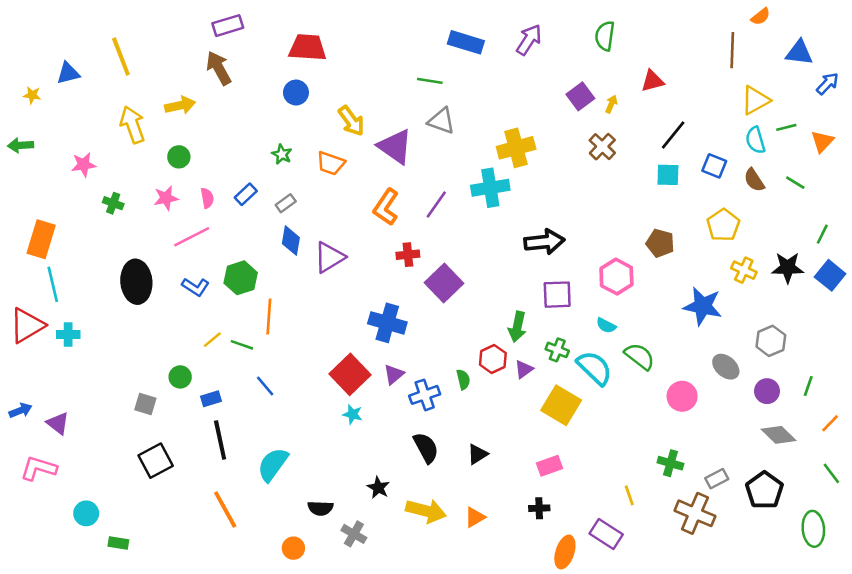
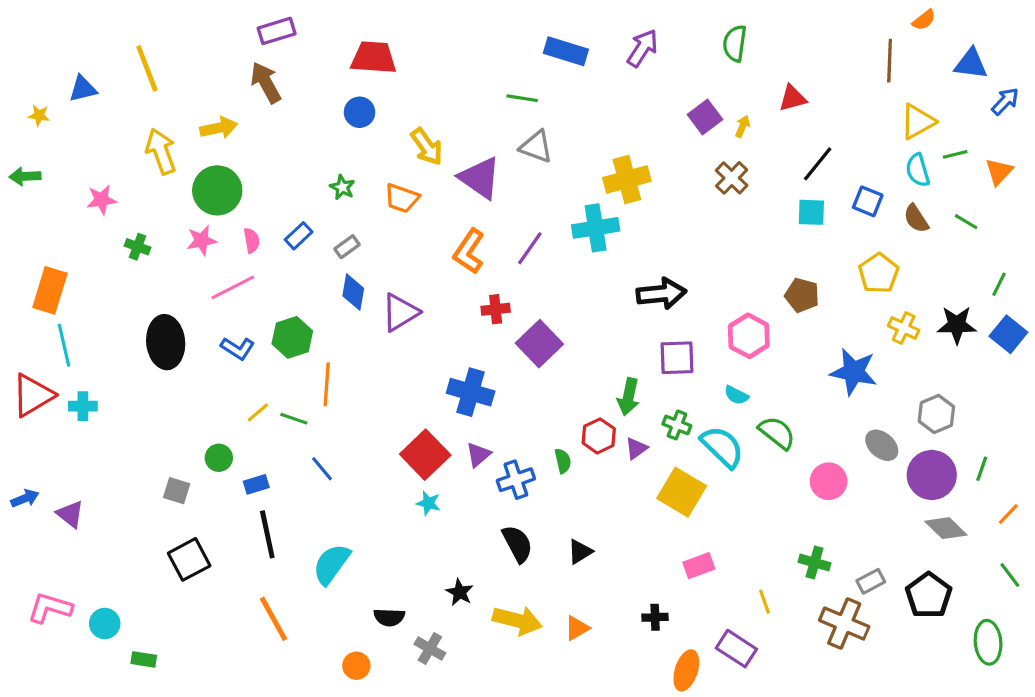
green circle: (179, 157) -> (217, 190), size x1.8
purple circle: (767, 391) -> (932, 475), size x1.6
pink rectangle: (550, 466) -> (699, 566), moved
pink L-shape: (39, 468) -> (50, 608), moved

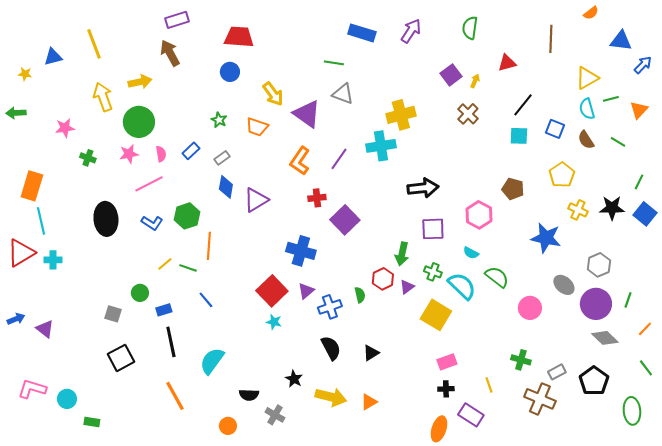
brown line: (890, 61) -> (551, 39), moved
black cross: (655, 617) -> (446, 389), moved

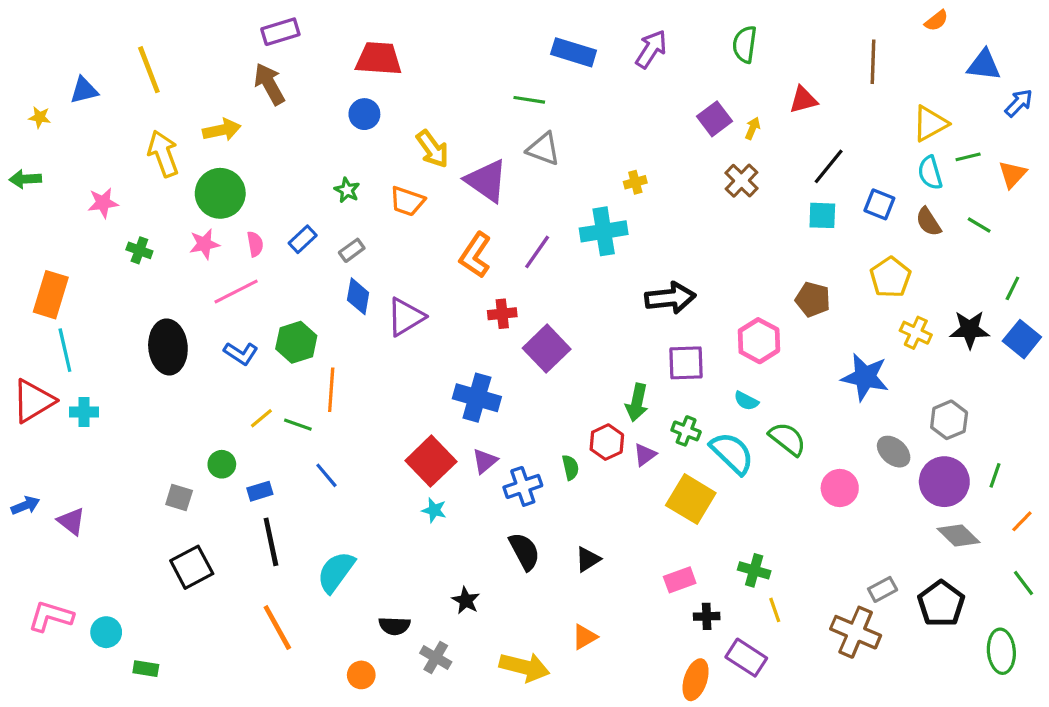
yellow cross: (401, 115) -> (635, 182), size x0.5
green cross: (521, 360) -> (754, 570), moved
pink rectangle: (447, 362) -> (680, 580), moved
yellow arrow: (331, 397) -> (524, 667), moved

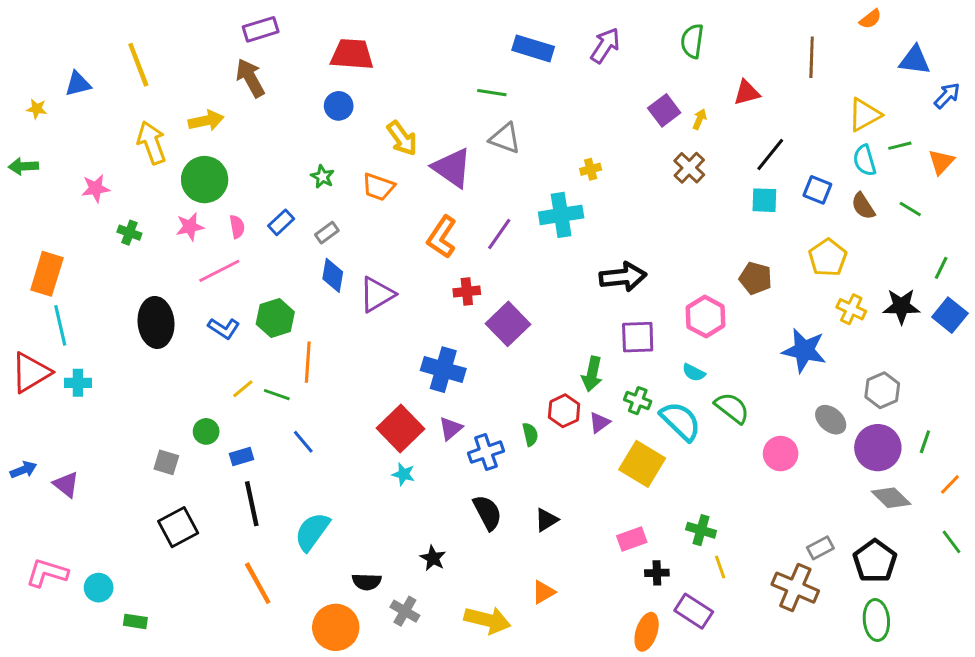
green ellipse: (1001, 651) -> (876, 620), moved
orange circle: (361, 675) -> (336, 627), size x1.8

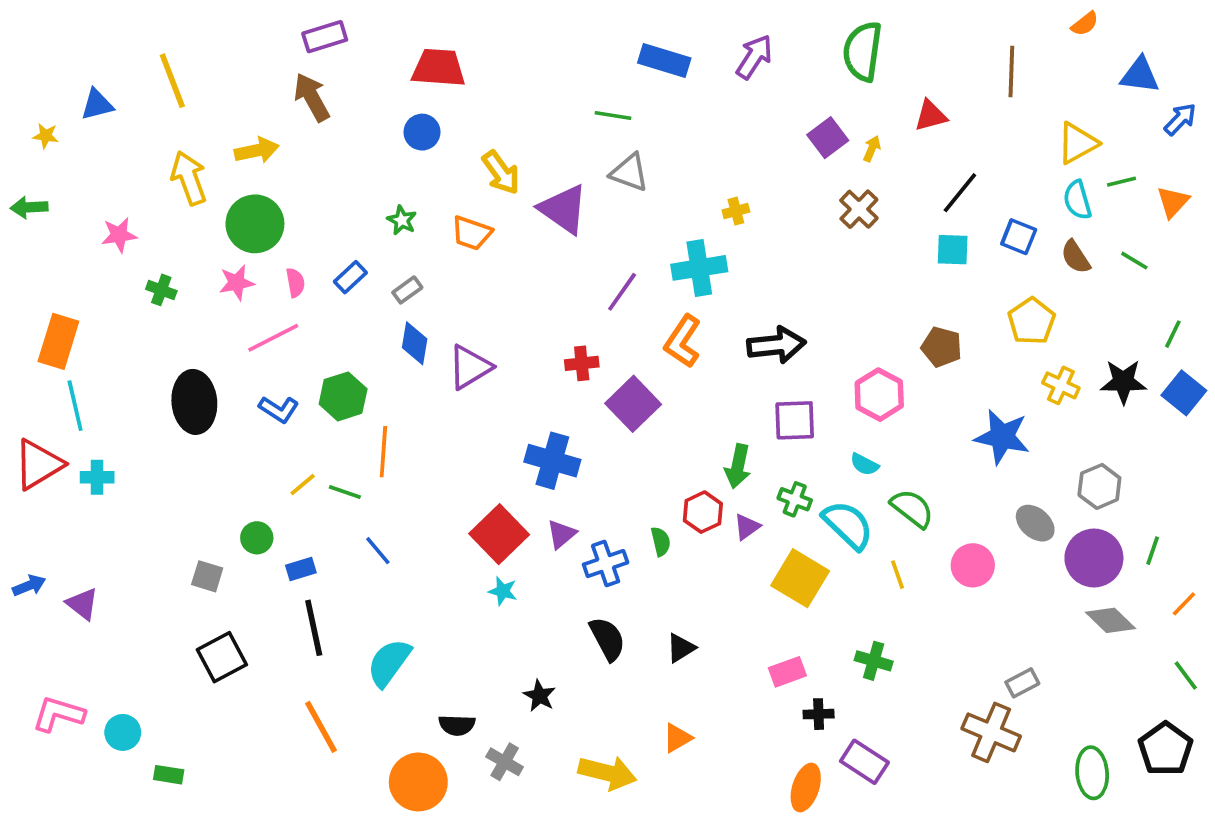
green semicircle: (692, 41) -> (863, 51), size x1.4
orange L-shape: (442, 237) -> (683, 341), moved
black pentagon: (875, 561) -> (1166, 749), moved
yellow line: (720, 567) -> (897, 575), moved

